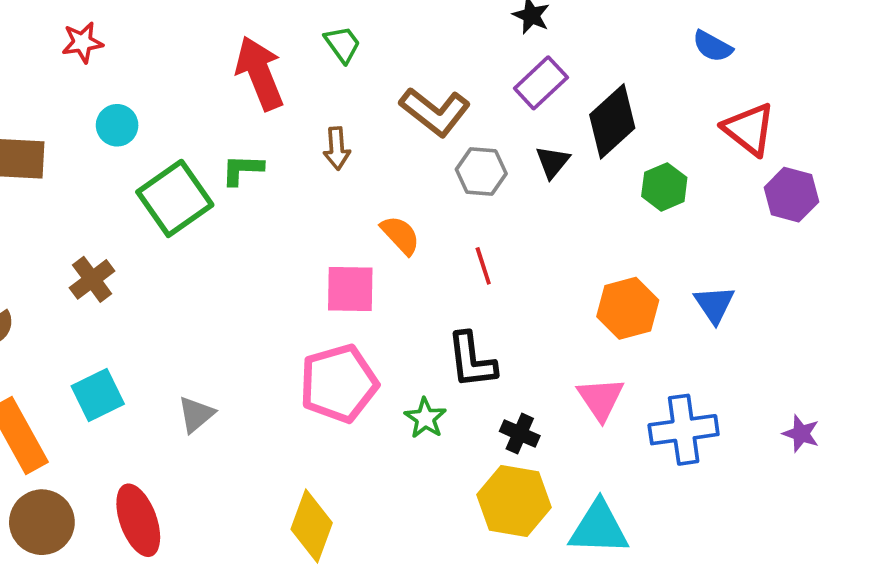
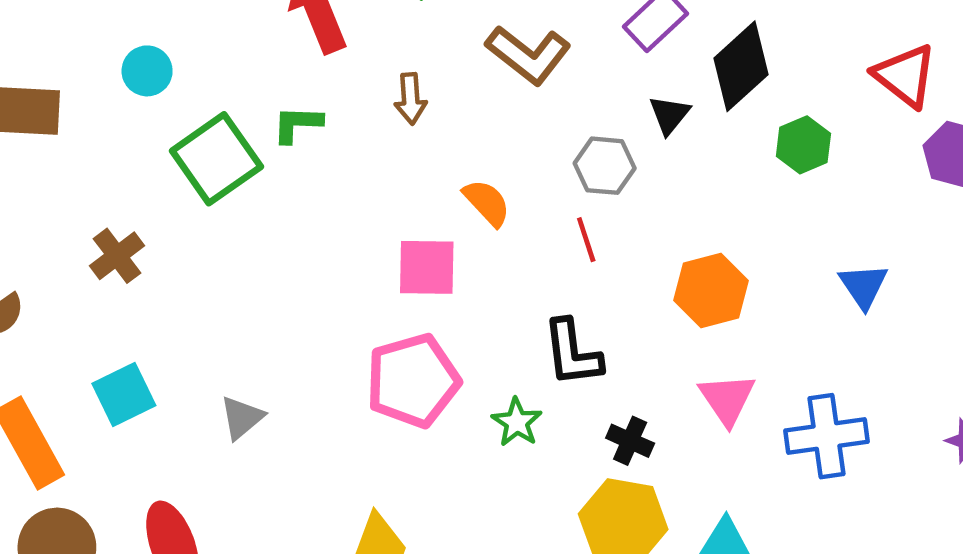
gray hexagon: (481, 171) -> (605, 166), moved
orange hexagon: (628, 308) -> (711, 290), moved

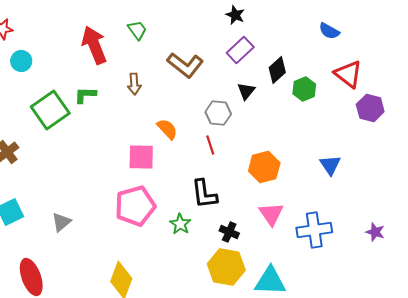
black diamond: (741, 66) -> (277, 70), size x0.7
cyan circle: (147, 71) -> (21, 61), moved
green hexagon: (803, 145) -> (304, 89), moved

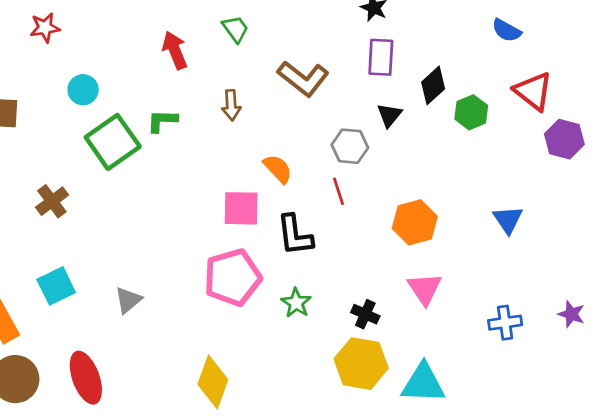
red arrow: (94, 45) -> (175, 50), size x0.7
purple rectangle: (240, 50) -> (381, 57), turned -44
cyan circle: (21, 61) -> (83, 90), moved
black L-shape: (204, 194) -> (295, 235), moved
blue cross: (314, 230) -> (505, 323), moved, size x0.7

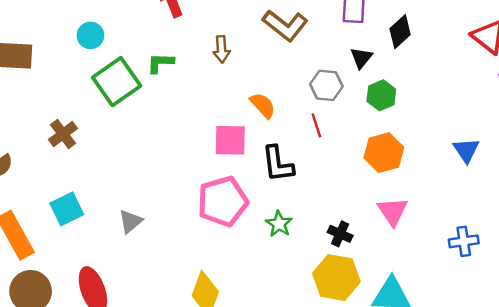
green hexagon: (471, 112) -> (381, 95), moved

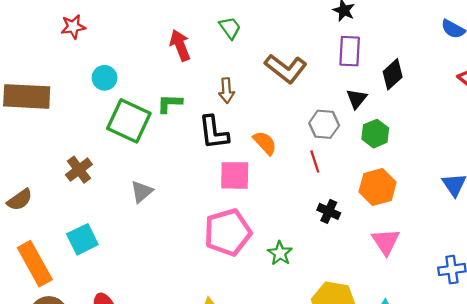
green square: (117, 82) -> (129, 121), turned -30
black L-shape: (278, 164) -> (214, 132), moved
gray triangle: (130, 221) -> (142, 192), moved
black cross: (340, 234) -> (329, 211), moved

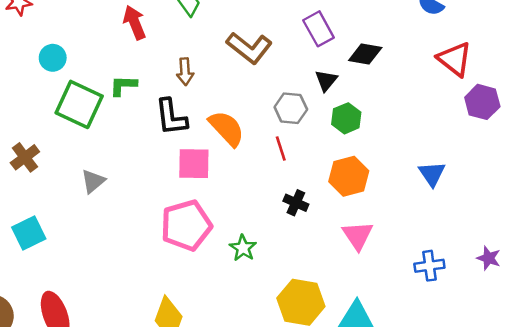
purple rectangle: (350, 51) -> (319, 29), turned -32
black diamond: (393, 74) -> (365, 54), turned 52
orange semicircle: (265, 143) -> (227, 128), size x1.4

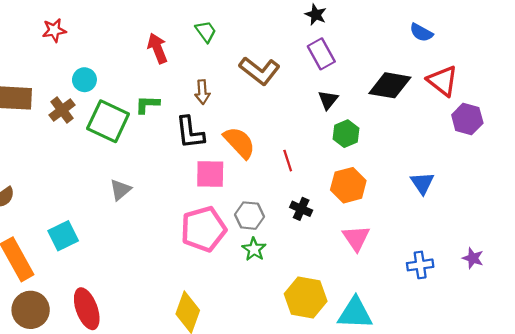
black diamond: (365, 54) -> (390, 85), moved, size x1.4
gray hexagon: (291, 108) -> (249, 216), moved
brown cross: (25, 157) -> (62, 110), moved

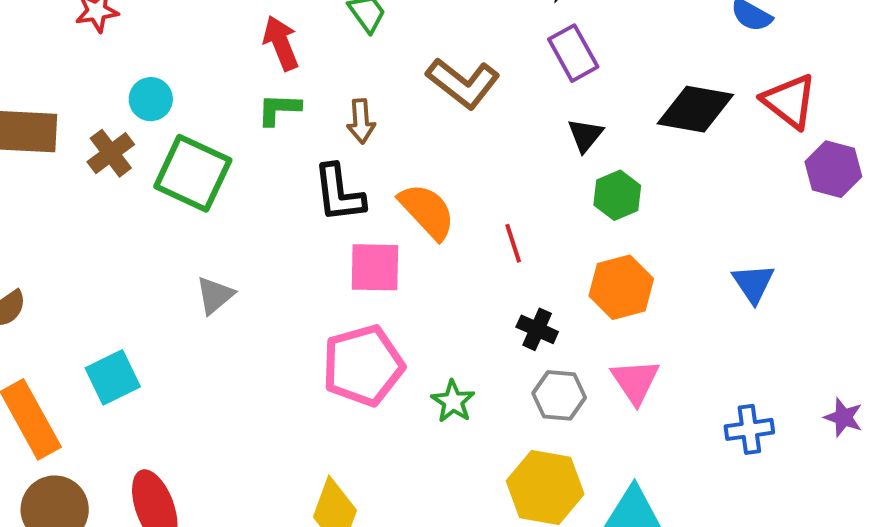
green L-shape: (147, 104) -> (279, 109), moved
gray hexagon: (249, 216) -> (559, 395), moved

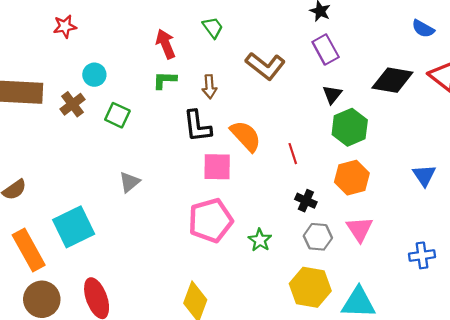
green square: (193, 173) -> (117, 115), size x0.6
green hexagon: (617, 195) -> (350, 127), size x1.4
cyan square: (113, 377) -> (74, 227), size x1.4

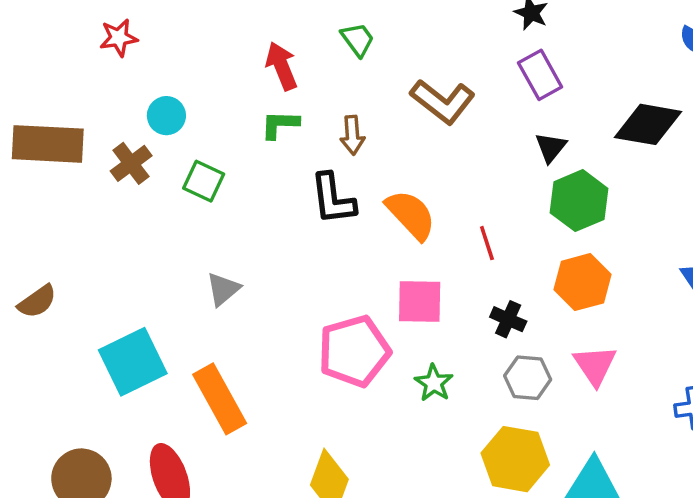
pink square: (217, 167) -> (420, 302), moved
orange rectangle: (29, 250) -> (220, 399), moved

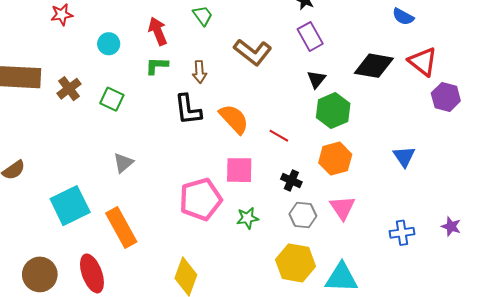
cyan circle: (166, 116) -> (109, 44), moved
red line: (487, 243) -> (279, 136), turned -42
green star: (434, 383) -> (248, 218), turned 30

